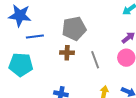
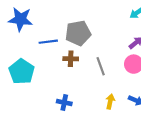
blue line: (35, 37) -> (48, 42), moved
cyan pentagon: (21, 65) -> (22, 72), turned 30

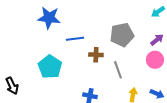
gray pentagon: (78, 33) -> (122, 35), moved
gray line: (101, 66) -> (118, 70), moved

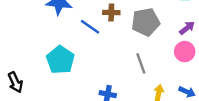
blue line: (75, 39) -> (90, 27), turned 42
brown cross: (96, 55) -> (111, 13), moved

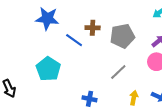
gray line: (141, 63) -> (118, 72), turned 66

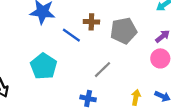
gray line: (118, 72) -> (103, 70), moved

